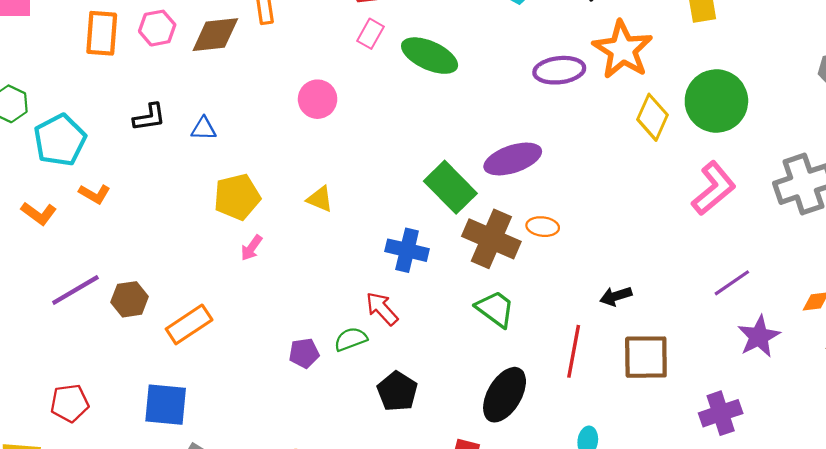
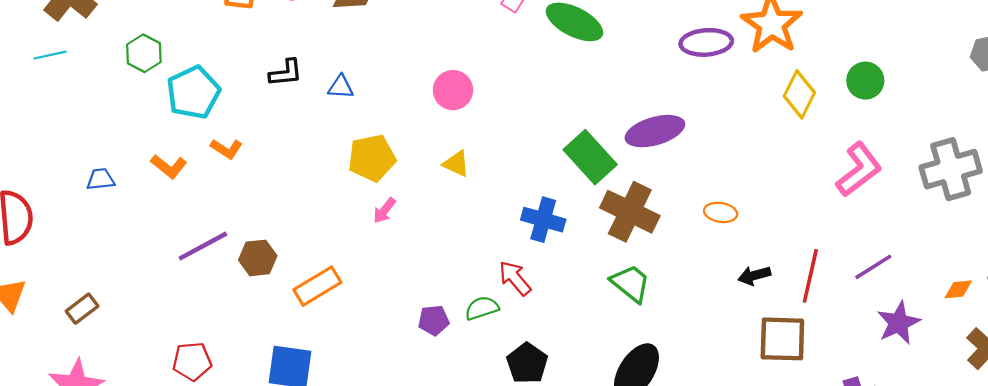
pink circle: (318, 99) -> (453, 90), moved
green circle: (716, 101) -> (865, 81), size x0.6
orange ellipse: (543, 227) -> (721, 212), moved
red line: (574, 351) -> (810, 276), moved

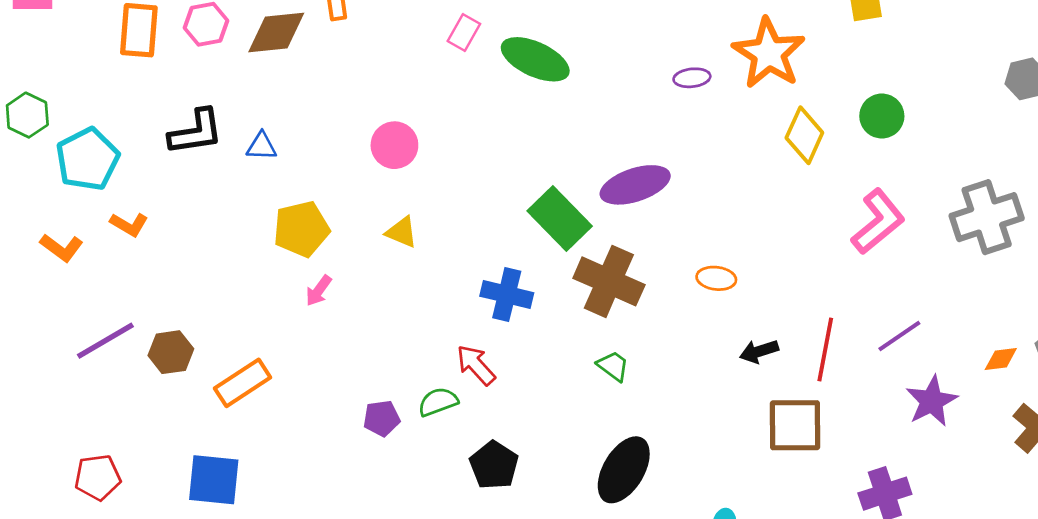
purple ellipse: (706, 42) -> (692, 78), size x0.6
black L-shape: (286, 73) -> (196, 132), size x1.4
green trapezoid: (631, 283) -> (613, 366), size x0.7

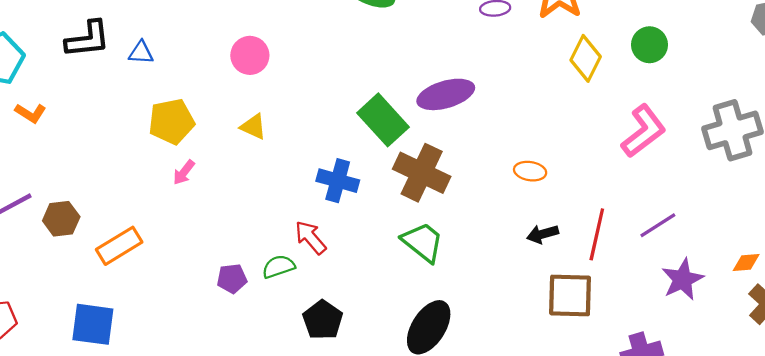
orange ellipse: (716, 278) -> (530, 171), moved
orange diamond: (1001, 359) -> (746, 263), moved
green trapezoid: (613, 366) -> (423, 242), size x1.6

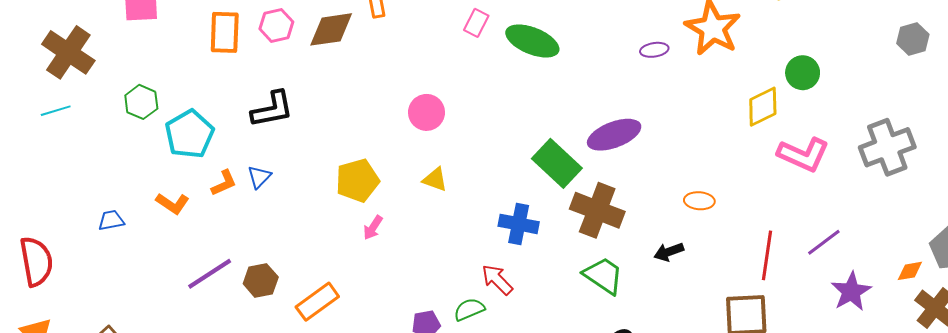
blue triangle: (141, 53) -> (259, 177), moved, turned -45
yellow diamond: (586, 58) -> (763, 107), moved, turned 42
orange L-shape: (31, 113) -> (224, 183), turned -52
pink L-shape: (644, 131) -> (803, 155), turned 66
black arrow: (543, 234) -> (669, 252), moved

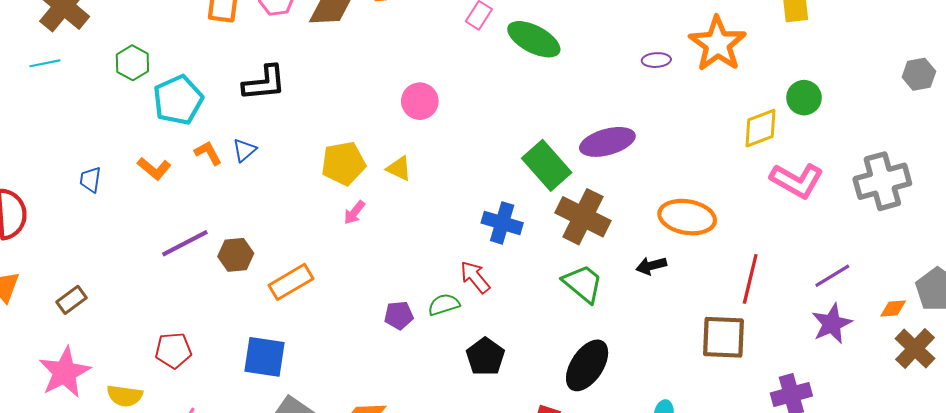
yellow triangle: (435, 179) -> (399, 168), moved
orange L-shape: (224, 183) -> (208, 153), turned -100
orange ellipse: (699, 201) -> (687, 217), size x1.8
blue trapezoid: (111, 220) -> (90, 180), turned -76
purple line: (824, 242) -> (832, 276), moved

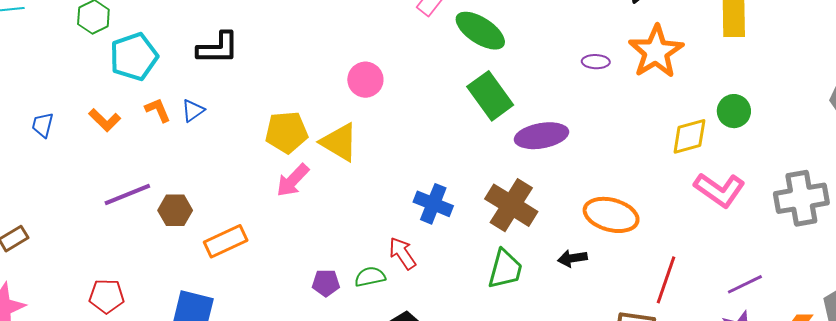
green rectangle: (547, 165) -> (490, 96), moved
yellow triangle: (399, 168) -> (339, 142), size x1.6
pink arrow: (354, 212) -> (293, 180), size x1.5
green trapezoid: (583, 283) -> (505, 269), turned 60

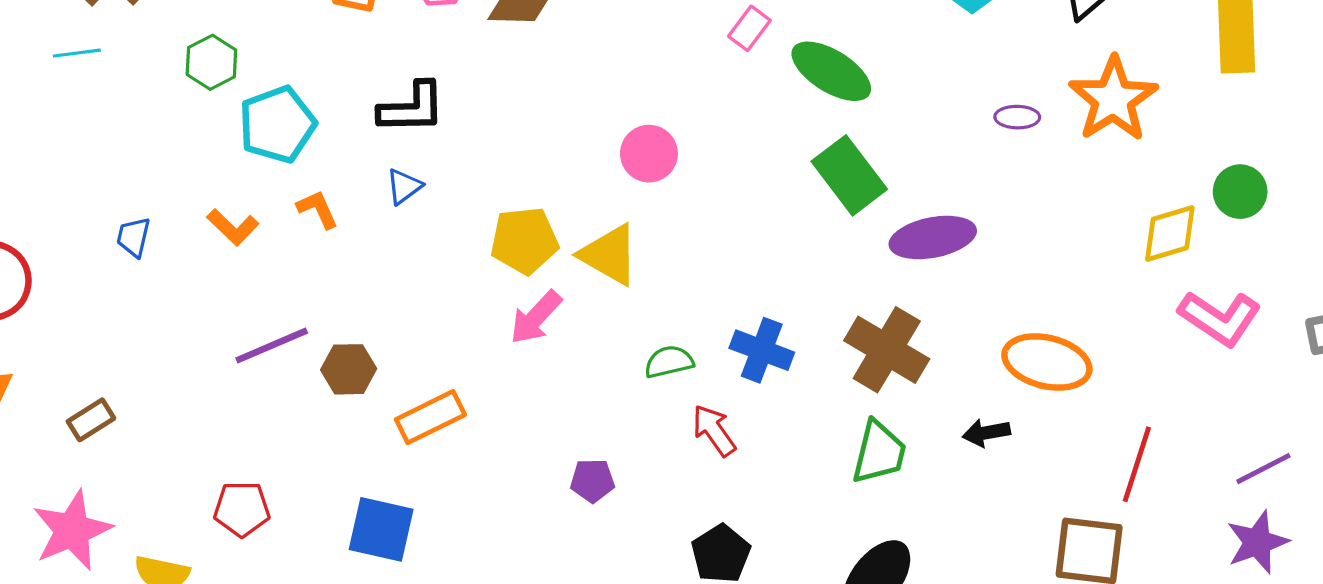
blue triangle: (193, 111) -> (404, 186), moved
green semicircle: (370, 277) -> (669, 362), moved

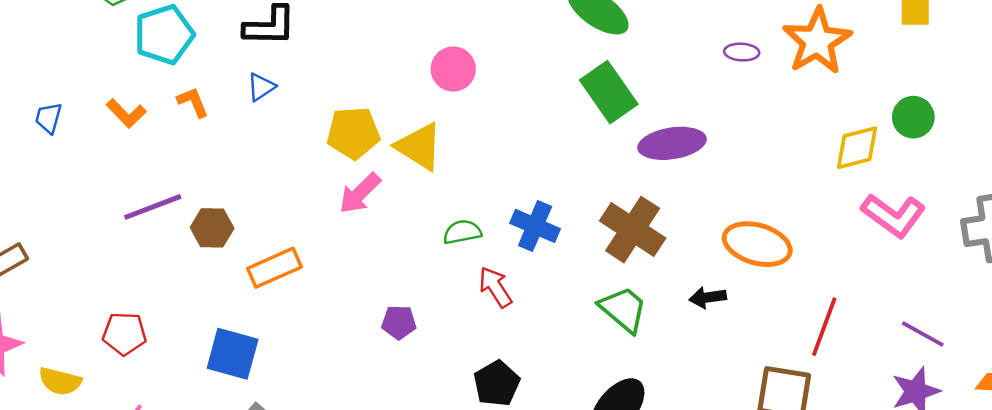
green trapezoid: (879, 452) -> (623, 309), turned -66
purple line: (1263, 469) -> (923, 334), turned 54

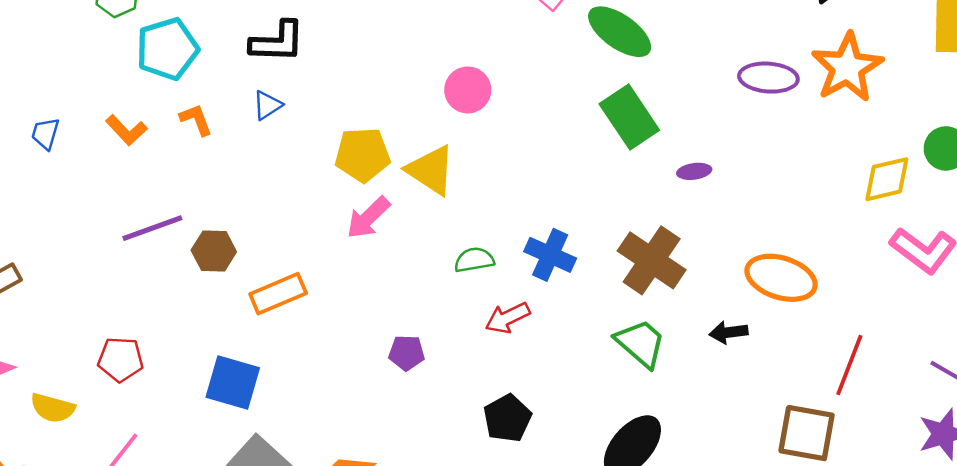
purple ellipse: (742, 52) -> (768, 78), size x1.6
purple ellipse: (672, 143) -> (694, 171), size x0.5
red arrow: (495, 287) -> (508, 318), turned -84

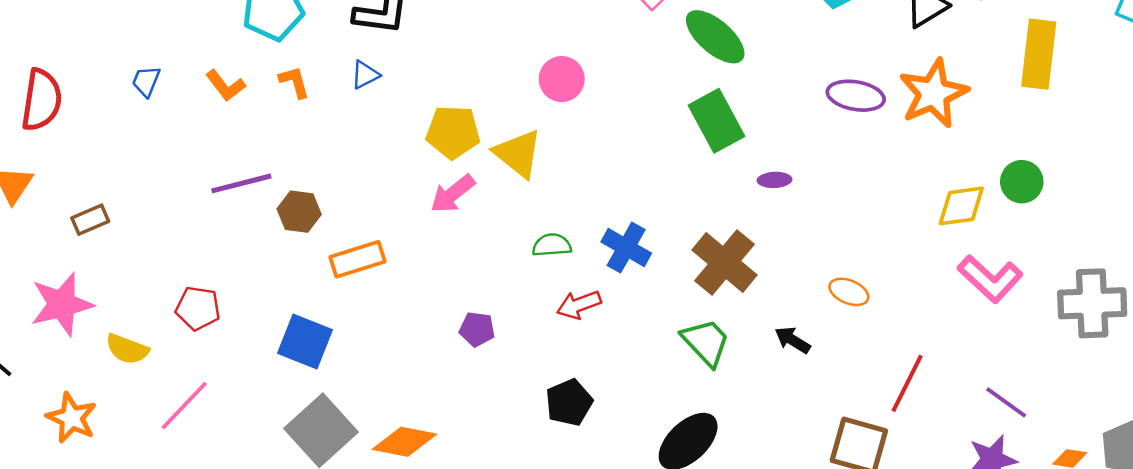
orange ellipse: (781, 278) -> (849, 292), size x0.6
black arrow: (729, 332) -> (793, 340), turned 33

